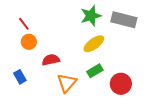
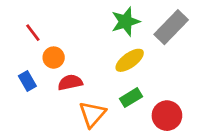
gray rectangle: (124, 20) -> (171, 27), turned -60
orange circle: (29, 42) -> (54, 58), moved
blue rectangle: (20, 77) -> (27, 81), moved

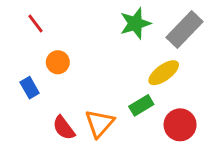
red line: (33, 33) -> (35, 23), moved
yellow ellipse: (130, 60) -> (164, 73), moved
red semicircle: (70, 82) -> (64, 128), moved, turned -115

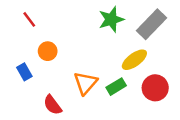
orange triangle: (100, 123) -> (86, 83), moved
red circle: (180, 125) -> (155, 88), moved

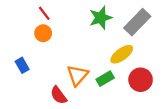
red line: (29, 19) -> (44, 13), moved
orange circle: (48, 51) -> (43, 33), moved
red semicircle: (53, 105) -> (59, 95), moved

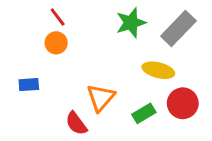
yellow ellipse: (122, 54) -> (158, 70), turned 50
blue rectangle: (22, 65) -> (29, 85), turned -64
green rectangle: (105, 79) -> (144, 113), moved

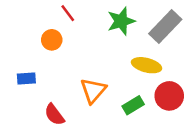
red line: (58, 17) -> (68, 13), moved
red semicircle: (76, 123) -> (54, 115), moved

